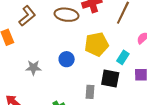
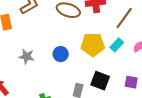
cyan rectangle: (123, 57) -> (117, 45), moved

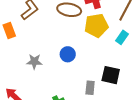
yellow pentagon: (93, 45) -> (96, 25), moved

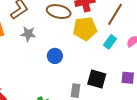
gray star: (34, 62) -> (28, 34), moved

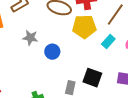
gray star: (28, 34) -> (30, 38), moved

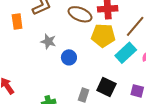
cyan rectangle: (108, 42) -> (126, 53), size x1.5

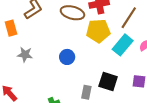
gray star: (48, 41) -> (25, 55), moved

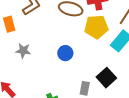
black square: (108, 82) -> (106, 78), turned 30

